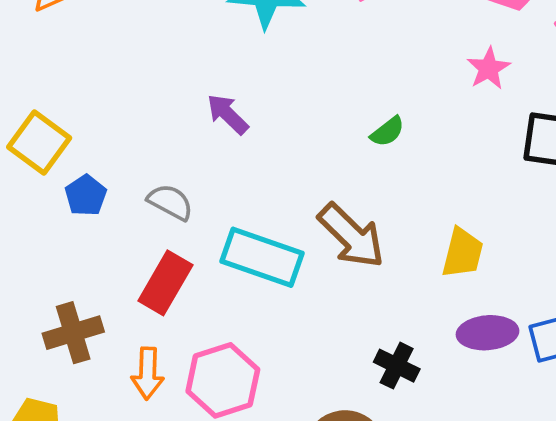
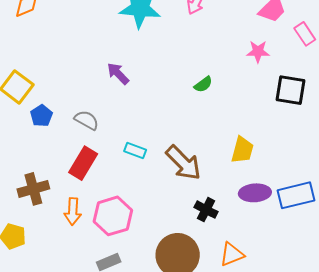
pink star: (489, 68) -> (258, 52), turned 30
brown arrow: (351, 236) -> (183, 163), moved
cyan rectangle: (262, 257) -> (135, 150), size x0.5

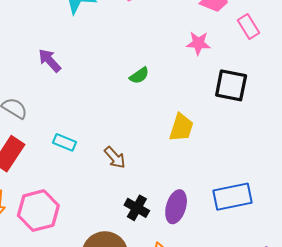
yellow trapezoid: (242, 150) -> (181, 127), moved
brown arrow: (183, 163) -> (115, 157), size x0.6
purple ellipse: (255, 193) -> (176, 207), moved, turned -72

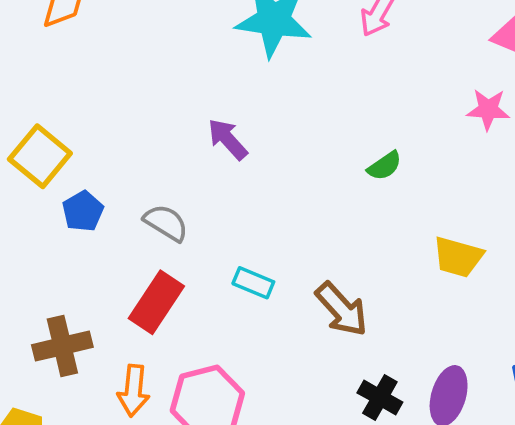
yellow trapezoid: (181, 127) -> (458, 257), turned 88
brown arrow: (115, 157) -> (342, 309), size x1.4

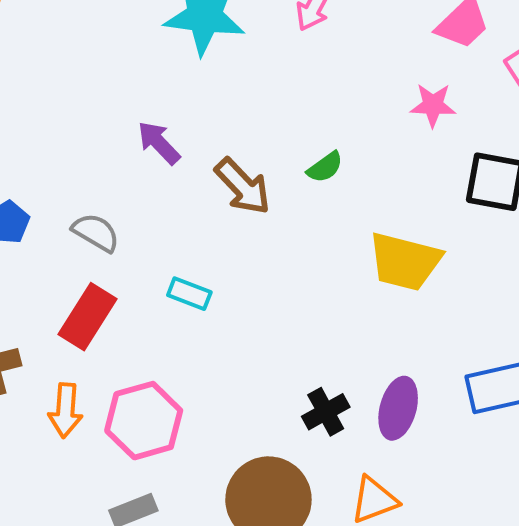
yellow trapezoid: (458, 257) -> (405, 261), size x1.4
brown arrow: (342, 309) -> (243, 186), moved
black cross: (380, 398) -> (326, 412), turned 33

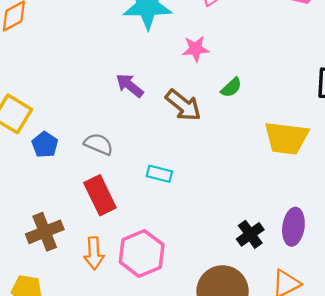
pink star: (433, 105) -> (196, 49), moved
red rectangle: (87, 317) -> (100, 195), turned -51

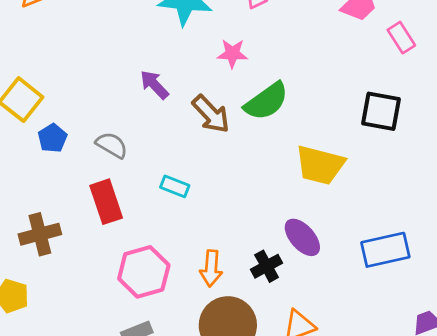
green semicircle: (231, 87) -> (266, 101), size x1.8
purple ellipse: (293, 227) -> (302, 237), moved, turned -57
orange arrow: (94, 253) -> (211, 268), moved

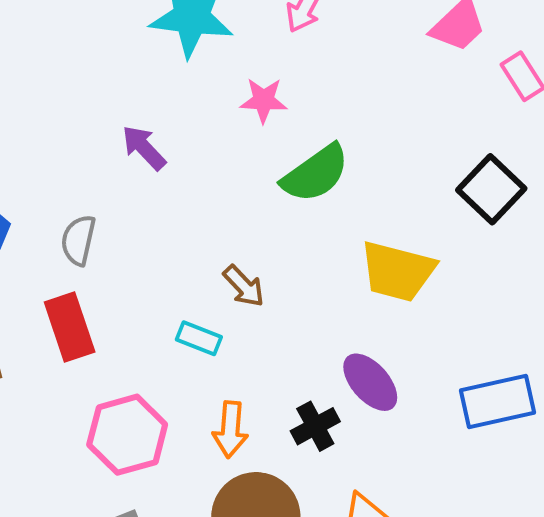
black square: (381, 111) -> (491, 189), turned 33
brown arrow: (211, 114) -> (244, 286), moved, size x0.7
gray semicircle: (112, 145) -> (78, 240), turned -108
cyan rectangle: (175, 186) -> (199, 338), moved

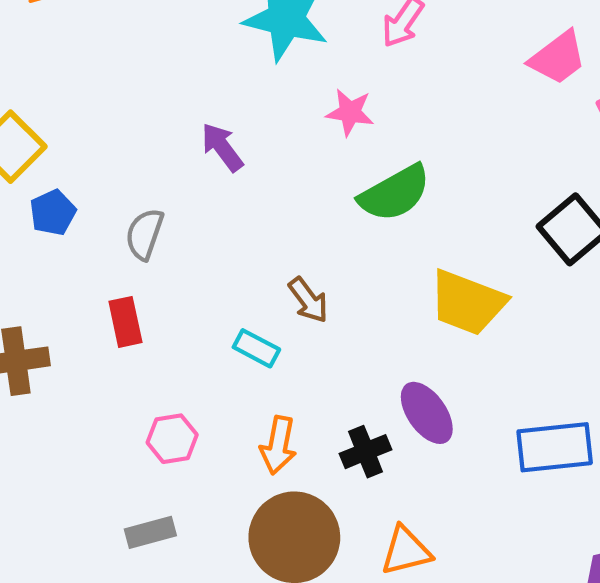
red rectangle: (70, 327) -> (125, 322), size x0.7
pink hexagon: (127, 435) -> (172, 439), size x0.6

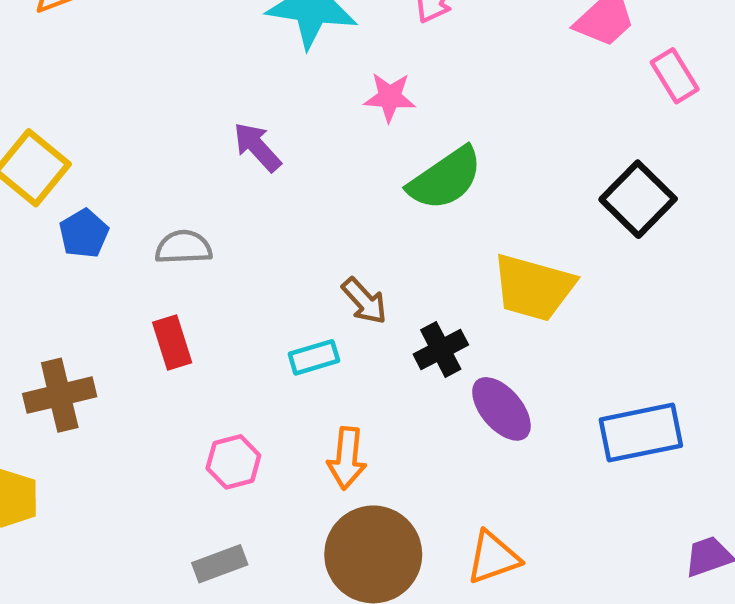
gray semicircle: (144, 234) -> (184, 247), turned 74
cyan rectangle: (256, 348) -> (314, 357), turned -39
black cross: (365, 452) -> (441, 350), moved

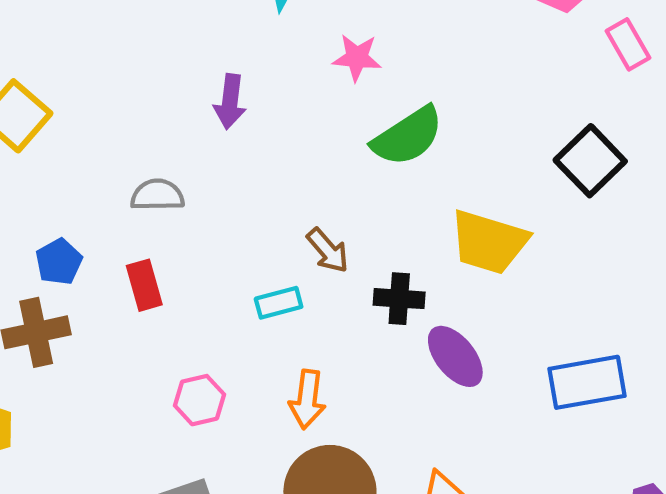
purple arrow: (257, 147) -> (230, 102), turned -132
blue pentagon: (84, 234) -> (59, 262), moved
black cross: (441, 350) -> (399, 299), turned 30

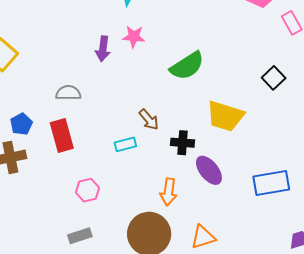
pink star: (357, 58) -> (134, 37), moved
black square: (590, 161) -> (274, 78), size x0.7
red rectangle: (144, 285) -> (62, 135), size x1.4
orange arrow: (307, 399) -> (169, 192), moved

